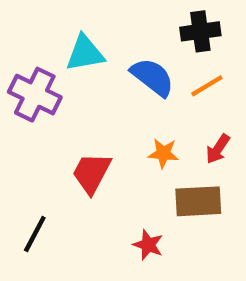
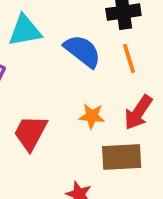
orange line: (207, 86) -> (129, 59), turned -76
red arrow: (218, 149) -> (138, 112), size x1.4

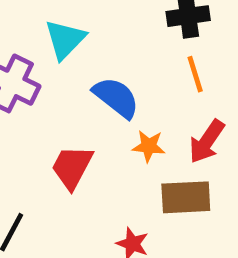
cyan triangle: (25, 31) -> (65, 39), turned -36
blue semicircle: (83, 51) -> (116, 97), moved

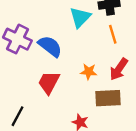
cyan triangle: (65, 39) -> (80, 17), moved
blue semicircle: (116, 97) -> (50, 46), moved

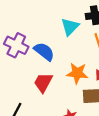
orange star: (89, 72) -> (77, 73), size x1.5

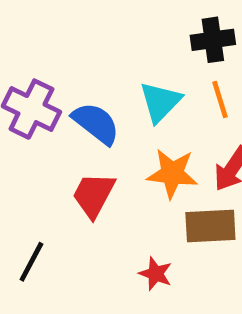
cyan triangle: (70, 27) -> (160, 102), moved

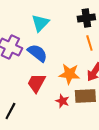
cyan triangle: (160, 102) -> (40, 23), moved
red star: (156, 274) -> (62, 101), moved

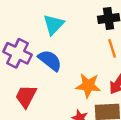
red trapezoid: (36, 83) -> (26, 96), moved

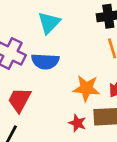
blue semicircle: (50, 60) -> (45, 61), turned 145

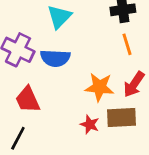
red trapezoid: (19, 100) -> (28, 100), turned -52

